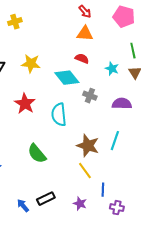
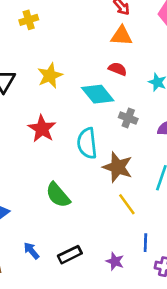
yellow star: (31, 64) -> (50, 76), turned -30
brown star: (88, 146) -> (118, 167), moved
yellow line: (85, 171) -> (127, 204), moved
blue arrow: (23, 206) -> (31, 251), moved

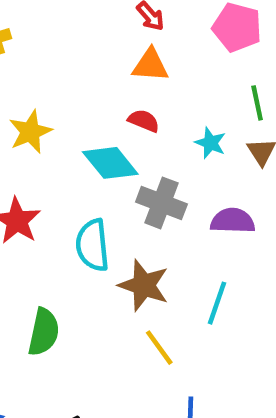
gray cross: (128, 118) -> (161, 203), size x1.5
green semicircle: (58, 195) -> (44, 332), turned -128

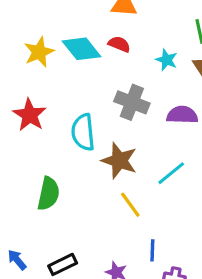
cyan diamond: (110, 163) -> (82, 49), moved
cyan line: (217, 303) -> (171, 173), turned 32

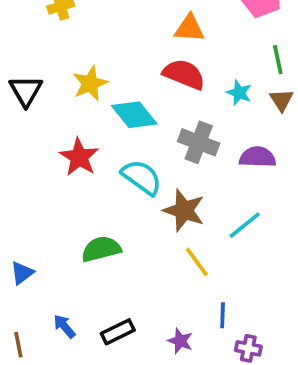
red semicircle: (119, 44) -> (184, 74), size x1.6
cyan diamond: (82, 49) -> (134, 115), moved
cyan semicircle: (83, 132) -> (142, 177), turned 132
green semicircle: (48, 194) -> (101, 249), turned -116

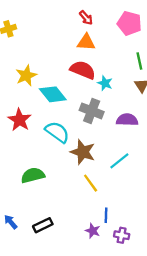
cyan star: (239, 93) -> (105, 83), moved
purple star: (180, 341) -> (93, 231), moved

